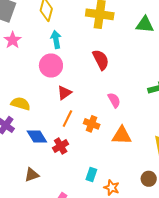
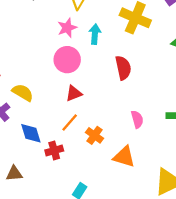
cyan arrow: (56, 39) -> (95, 34), moved
pink star: (13, 40) -> (67, 28), moved
pink semicircle: (114, 100) -> (137, 119), moved

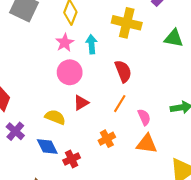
yellow semicircle: (23, 93) -> (55, 117), moved
orange line: (70, 123) -> (120, 104), moved
orange cross: (95, 135) -> (107, 139), turned 35
orange triangle: (124, 157) -> (147, 144), moved

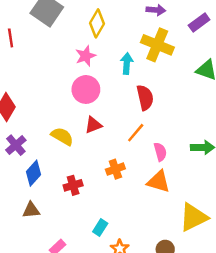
cyan arrow: (92, 44) -> (127, 63), moved
blue diamond: (47, 146) -> (34, 173), moved, turned 60

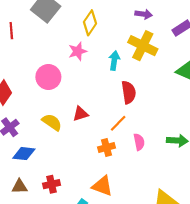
pink circle: (86, 89) -> (48, 77), moved
orange cross: (115, 169) -> (107, 147), moved
blue diamond: (34, 173) -> (24, 154), turned 50
orange triangle: (159, 182) -> (102, 186), moved
red cross: (73, 185) -> (52, 184), moved

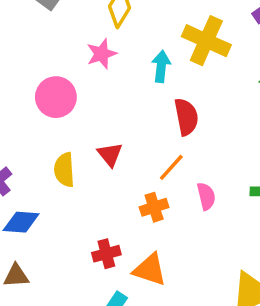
red triangle: (80, 114) -> (110, 155), turned -49
yellow semicircle: (52, 122) -> (64, 170), turned -126
red cross: (52, 184) -> (106, 254), moved

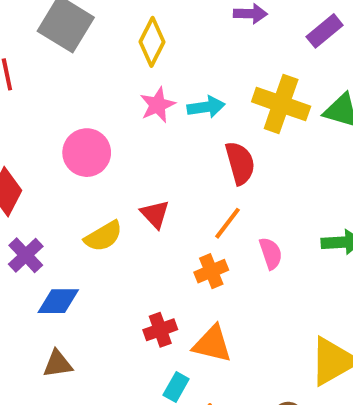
yellow cross: (206, 41) -> (281, 104), moved
pink star: (102, 54) -> (158, 105), moved
cyan arrow: (161, 66) -> (206, 107), turned 80
yellow semicircle: (64, 170) -> (103, 236), turned -112

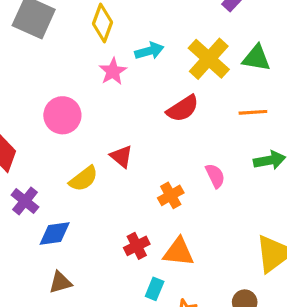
yellow cross: (281, 104) -> (209, 59), turned 30
cyan arrow: (206, 107) -> (149, 51), moved
red semicircle: (240, 163) -> (183, 109), turned 80
orange line: (227, 223) -> (253, 112), moved, turned 56

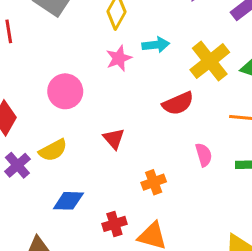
pink semicircle: (215, 176) -> (204, 155), moved
yellow semicircle: (84, 179) -> (53, 150), moved
blue diamond: (55, 234) -> (68, 201), moved

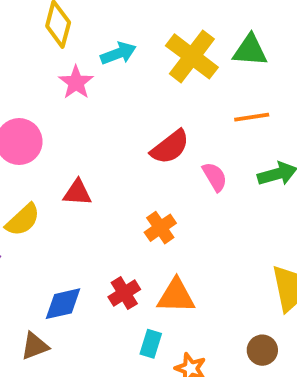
red semicircle: (178, 103) -> (170, 147), moved
red triangle: (114, 139) -> (77, 193), moved, turned -30
blue diamond: (68, 201) -> (63, 304), moved

